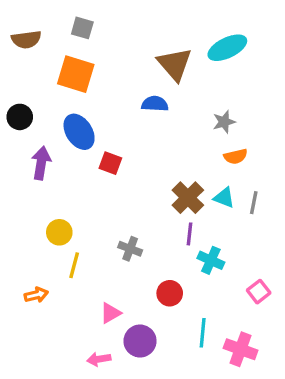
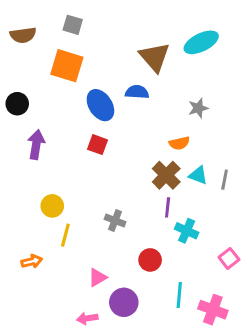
blue ellipse: (79, 132) -> (100, 105), moved
orange semicircle: (236, 156) -> (179, 143), moved

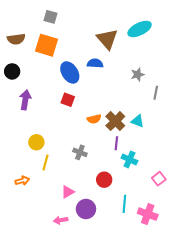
brown semicircle: (23, 35) -> (16, 39), moved
orange semicircle: (179, 143) -> (94, 119), moved
gray line: (225, 180) -> (156, 93), moved

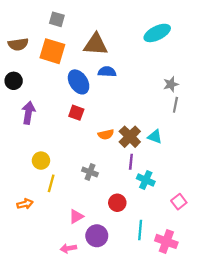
brown triangle: (107, 39) -> (96, 44), moved, turned -45
gray star: (138, 74) -> (171, 84), moved

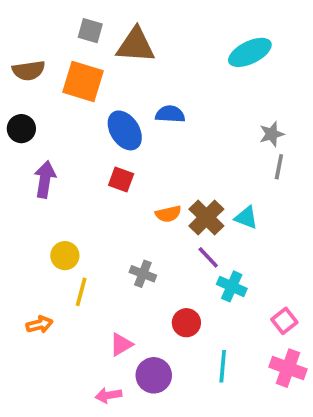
brown triangle: (96, 44) -> (136, 45), moved
purple line: (131, 162) -> (208, 257), turned -49
pink cross: (166, 241) -> (288, 368), moved

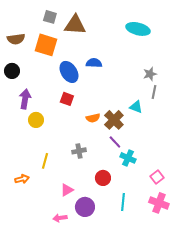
cyan ellipse: (250, 52) -> (138, 29), turned 40
cyan triangle: (246, 217) -> (136, 107), moved
yellow circle: (65, 256) -> (36, 120), moved
gray cross: (143, 274) -> (79, 151), turned -32

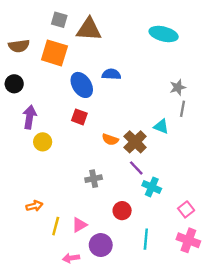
orange semicircle: (93, 118) -> (110, 140), turned 32
yellow line: (45, 161) -> (56, 226), moved
orange arrow: (22, 179) -> (34, 206), moved

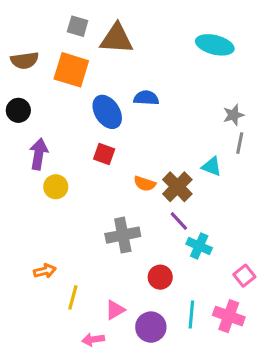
gray cross: (94, 179) -> (123, 235), size x1.5
pink triangle: (79, 225) -> (115, 310), moved
pink cross: (188, 240) -> (229, 316), moved
purple circle: (101, 245) -> (151, 327), moved

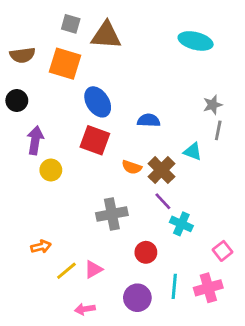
blue semicircle: (146, 98) -> (149, 120), moved
red square: (104, 154) -> (95, 140), size x1.5
yellow line: (73, 297) -> (66, 271), turned 35
pink triangle: (115, 310) -> (93, 269), moved
pink cross: (229, 316) -> (208, 288), turned -36

